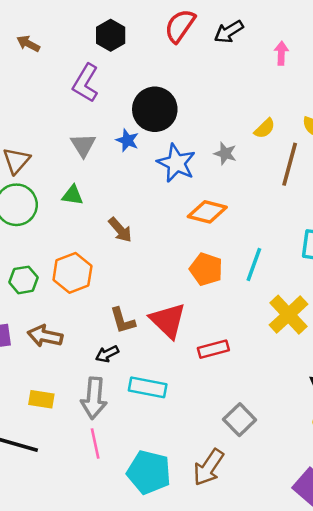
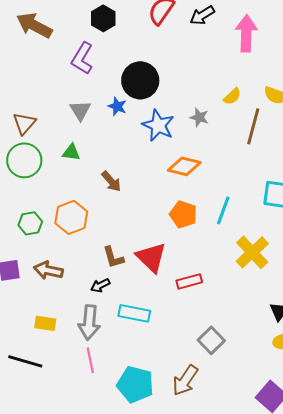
brown arrow: (28, 44) -> (34, 25), size x1.8
pink arrow: (281, 53) -> (246, 33), size x1.8

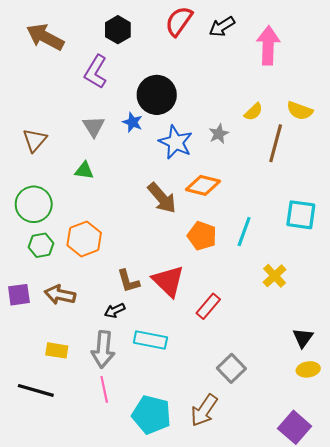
gray star: (199, 117) -> (219, 134), turned 30
green circle: (24, 160) -> (34, 204), moved
brown arrow: (111, 181) -> (162, 198), moved, size x1.4
yellow cross: (252, 252) -> (275, 276), size x0.7
red rectangle: (189, 281) -> (208, 306), turned -35

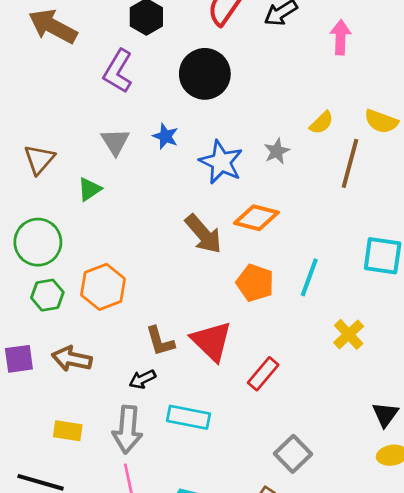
pink arrow: (268, 45) -> (340, 37), size x0.7
black circle: (157, 95) -> (205, 74), moved
green triangle: (84, 171) -> (89, 189), moved, turned -42

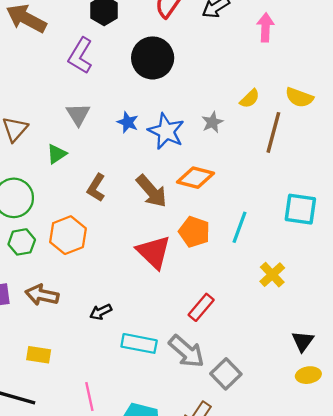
blue star: (165, 136) -> (128, 122), moved
brown L-shape: (160, 341) -> (96, 188), moved, turned 48
red triangle: (212, 341) -> (154, 252), moved
gray arrow: (127, 429) -> (186, 351), moved, turned -54

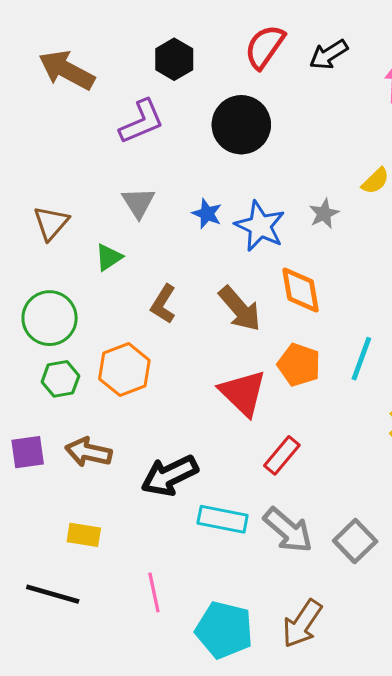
purple L-shape: (80, 56) -> (142, 122), turned -144
orange diamond: (195, 178) -> (301, 290), turned 66
red rectangle: (201, 307) -> (282, 455), moved
black arrow: (101, 312) -> (170, 476), size x1.8
gray square: (226, 374) -> (355, 541), moved

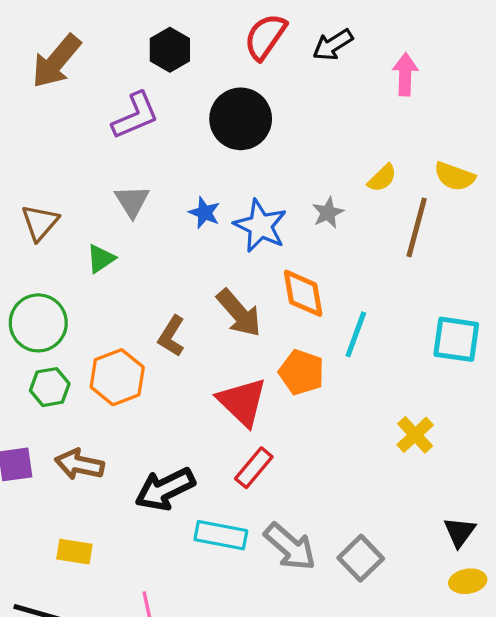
brown arrow: (67, 70) -> (56, 61), turned -78
brown L-shape: (163, 304) -> (172, 336), moved
cyan line: (361, 359) -> (356, 334), moved
red rectangle: (282, 455) -> (254, 468), moved

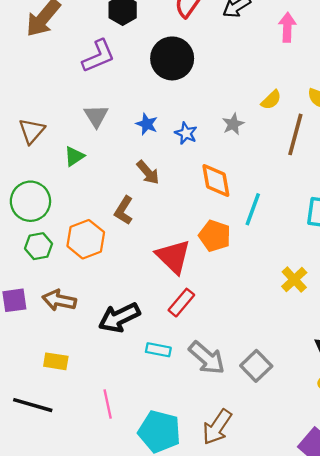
blue star: (260, 226) -> (186, 133), size x0.6
brown arrow: (239, 313) -> (148, 172), moved, size x0.7
cyan rectangle: (221, 535) -> (158, 350), size x0.7

